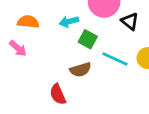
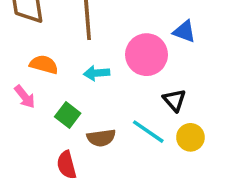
black triangle: (130, 21) -> (174, 100), moved
green square: (88, 39) -> (68, 115), moved

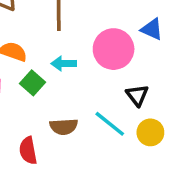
green square: (68, 115) -> (32, 83), moved

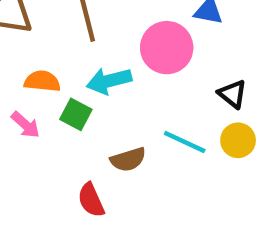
cyan arrow: (64, 64) -> (109, 81), size x1.4
black triangle: (137, 95) -> (232, 94), moved

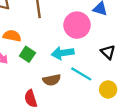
cyan arrow: (109, 81) -> (63, 53), moved
yellow circle: (238, 140) -> (108, 89), moved

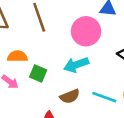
cyan line: (81, 74) -> (104, 97), moved

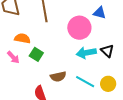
cyan arrow: (76, 65) -> (86, 53), moved

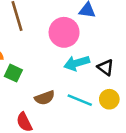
black triangle: (107, 51) -> (106, 67), moved

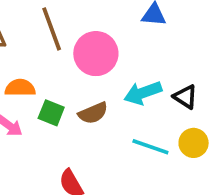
pink circle: (64, 32) -> (96, 54), moved
brown semicircle: (45, 98) -> (93, 113), moved

